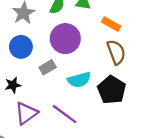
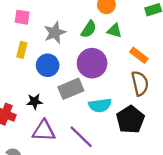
gray rectangle: (48, 67) -> (71, 89), size x1.5
purple triangle: (26, 113) -> (44, 131), turned 30

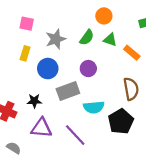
orange rectangle: (139, 55) -> (132, 53), moved
purple circle: (92, 63) -> (88, 69), size x0.6

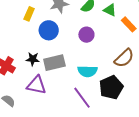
brown semicircle: (131, 89) -> (124, 58), turned 50
gray rectangle: (68, 91) -> (54, 63), moved
purple line: (75, 135) -> (82, 98), moved

